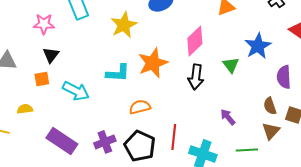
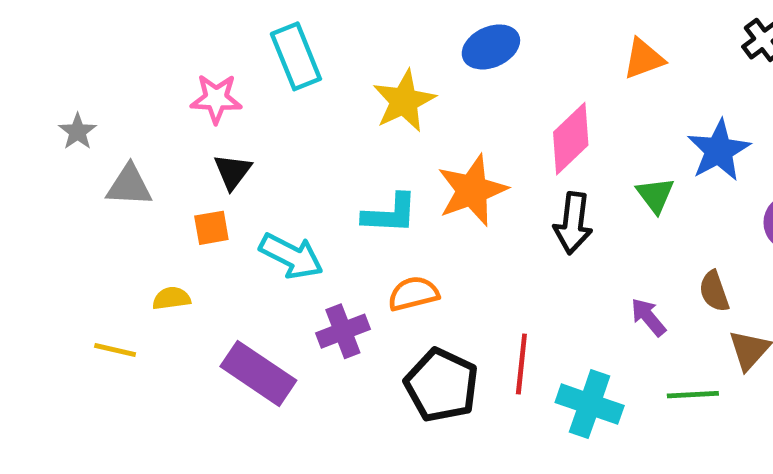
brown semicircle: (270, 106) -> (714, 291), moved
orange semicircle: (140, 107) -> (413, 294), moved
purple cross: (105, 142) -> (343, 331), moved

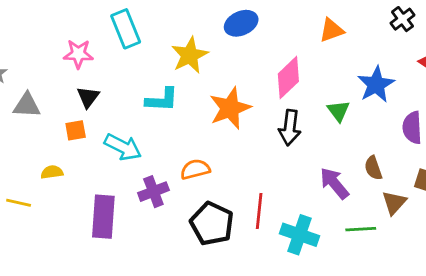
cyan L-shape: (390, 214) -> (162, 100), moved
purple arrow: (648, 317) -> (334, 183), size x1.4
purple rectangle: (258, 373) -> (103, 217), turned 60

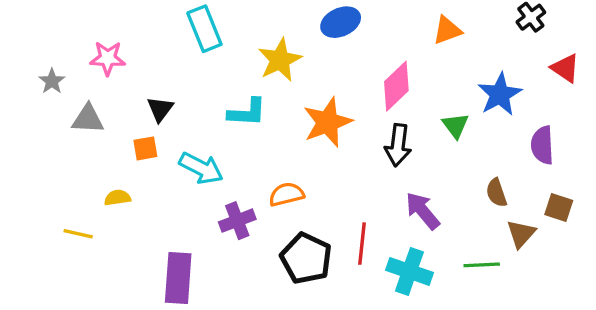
pink star: (78, 54) -> (108, 58), moved
purple arrow: (334, 183) -> (423, 211), moved
purple rectangle: (103, 217) -> (178, 278), moved

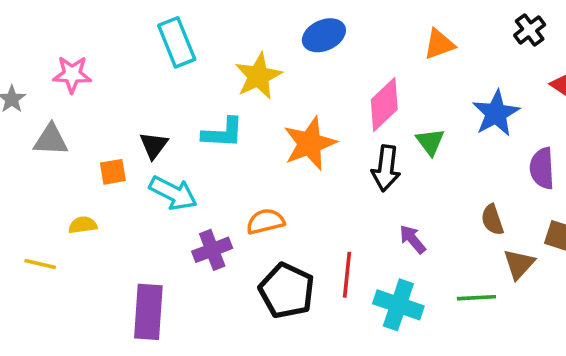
black triangle: (160, 109) -> (154, 145), moved
green triangle: (455, 125) -> (430, 142), moved
purple arrow: (423, 211) -> (413, 239), size x0.7

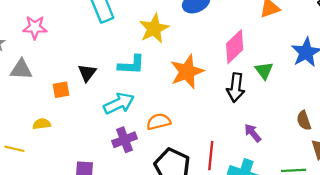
cyan arrow: (173, 193) -> (119, 103), moved, turned -52

